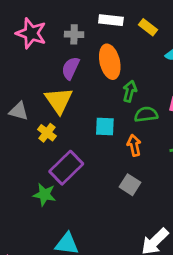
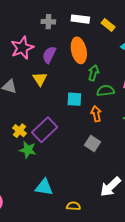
pink star: (31, 33) -> (22, 48), moved, turned 30
gray cross: (74, 34) -> (48, 22), moved
yellow triangle: (59, 101) -> (40, 79), size x0.7
yellow cross: (47, 133) -> (20, 131), moved

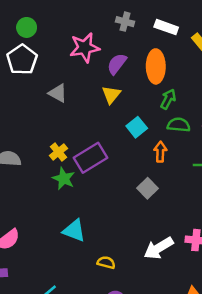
yellow triangle: (40, 79) -> (111, 95), moved
cyan square: (74, 99) -> (137, 127), turned 35

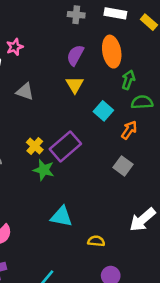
pink star: (85, 48) -> (15, 47), moved, size x0.6
orange arrow: (160, 152) -> (129, 130), turned 42

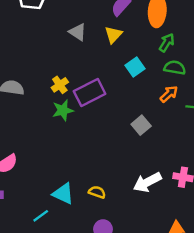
gray triangle: (25, 92) -> (78, 32), moved
orange arrow: (129, 130) -> (169, 94), moved
green star: (44, 170) -> (63, 110), turned 30
cyan triangle: (61, 217) -> (63, 194), moved

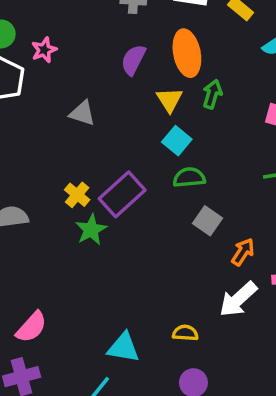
yellow triangle: (113, 35) -> (170, 100), moved
green semicircle: (175, 68) -> (189, 177), moved
orange arrow: (169, 94) -> (243, 252), moved
yellow semicircle: (97, 192) -> (185, 333), moved

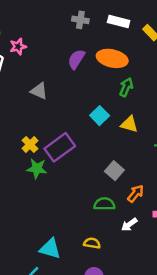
orange ellipse: (187, 53) -> (112, 58), turned -72
yellow triangle: (170, 100) -> (129, 124), moved, turned -48
green semicircle: (189, 177) -> (104, 204), moved
green star: (91, 230) -> (37, 168), turned 30
white arrow: (238, 299) -> (129, 225), size x0.6

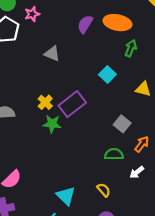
yellow triangle: (129, 124) -> (143, 89), moved
yellow semicircle: (92, 243) -> (104, 190), turned 40
cyan triangle: (50, 249) -> (66, 196), turned 30

